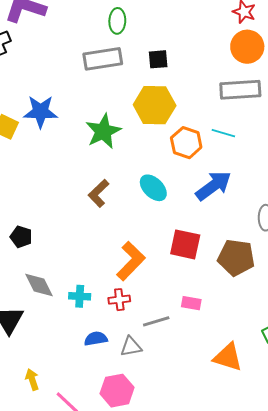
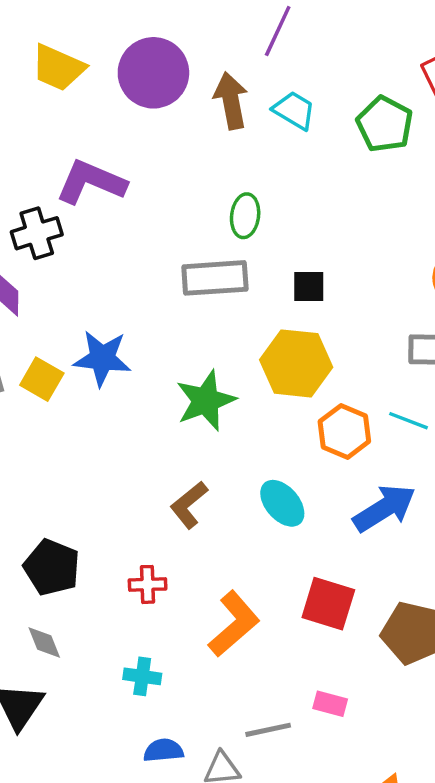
black pentagon: (21, 237) -> (52, 567), size x1.5
gray diamond: (39, 285) -> (44, 642), moved, size x0.7
red cross: (119, 300) -> (148, 584), moved

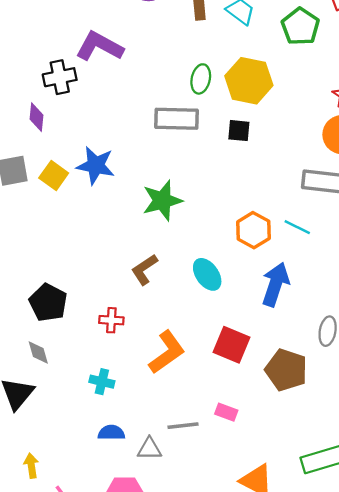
yellow hexagon: (296, 363) -> (249, 81), moved
blue arrow: (384, 508) -> (275, 284), turned -45

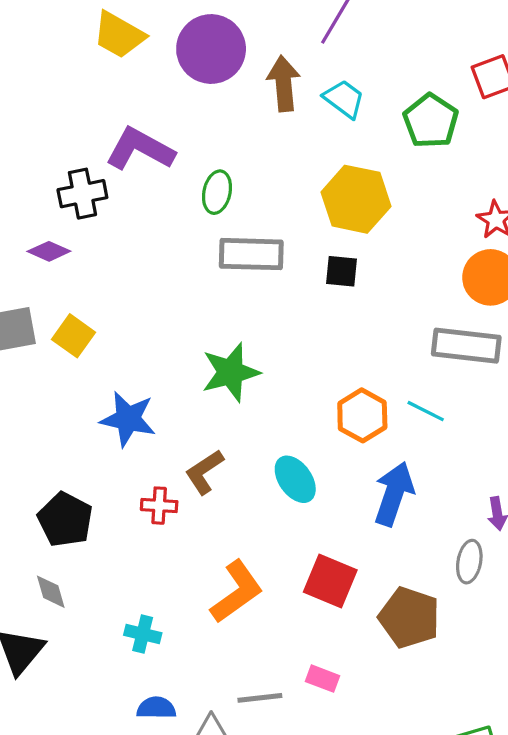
green ellipse: (201, 79) -> (217, 192), moved
purple diamond: (37, 117) -> (49, 251), turned -72
blue star: (96, 165) -> (128, 419), moved
red cross: (111, 320) -> (159, 506), moved

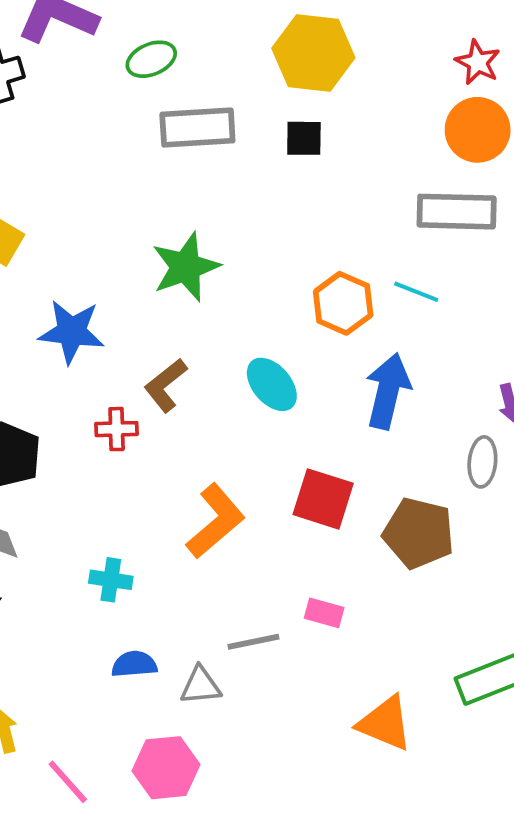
green ellipse: (217, 192) -> (151, 59), turned 60

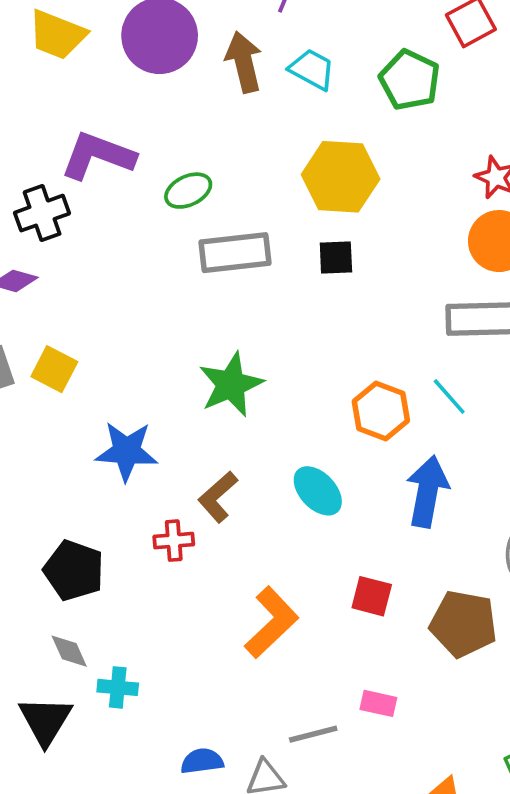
cyan line: (416, 292) -> (449, 397), turned 30
red square: (323, 499) -> (372, 596), size x0.7
cyan cross: (111, 580) -> (118, 687), moved

